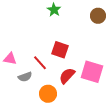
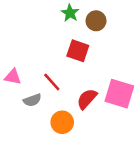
brown circle: (98, 16) -> (96, 21), moved
red square: (60, 50) -> (78, 51), moved

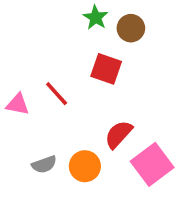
red line: (52, 82) -> (57, 94), moved
pink square: (119, 94) -> (152, 164), moved, turned 36
gray semicircle: (32, 100) -> (44, 164), moved

